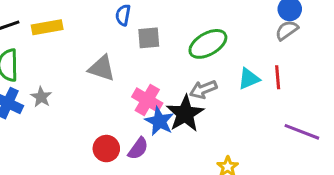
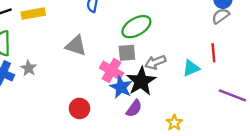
gray square: (149, 38) -> (127, 53), moved
green ellipse: (208, 44) -> (136, 27), moved
cyan triangle: (249, 79) -> (191, 68), moved
purple semicircle: (138, 149) -> (134, 108), moved

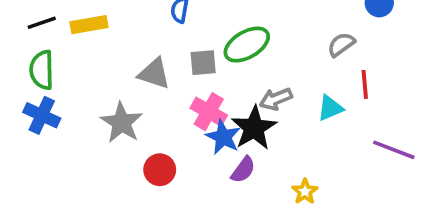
gray semicircle: (221, 16) -> (341, 45), moved
gray square: (127, 53) -> (203, 63), moved
gray star: (29, 68) -> (122, 123), moved, size x1.6

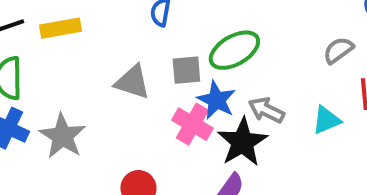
gray arrow: (276, 99) -> (266, 110), turned 48
gray star: (122, 123) -> (63, 136), moved
blue star: (223, 137) -> (216, 100), moved

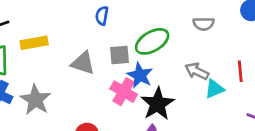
yellow rectangle: (61, 28) -> (34, 43), moved
gray semicircle: (338, 50) -> (204, 24), moved, turned -145
gray arrow: (266, 110) -> (197, 71), moved

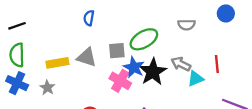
blue semicircle: (102, 16) -> (89, 18), moved
yellow rectangle: (34, 43) -> (57, 63), moved
gray star: (35, 100) -> (47, 88), size x0.6
black star: (158, 104) -> (153, 72), moved

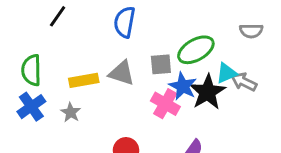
blue semicircle: (89, 18) -> (125, 22), size x1.5
black line: (17, 26) -> (58, 16), moved, turned -36
cyan triangle: (196, 79) -> (226, 73), moved
blue cross: (17, 83) -> (31, 107), turned 30

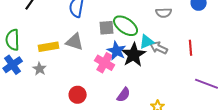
green ellipse: (196, 50) -> (126, 26), turned 65
gray square: (161, 64) -> (107, 28), moved

